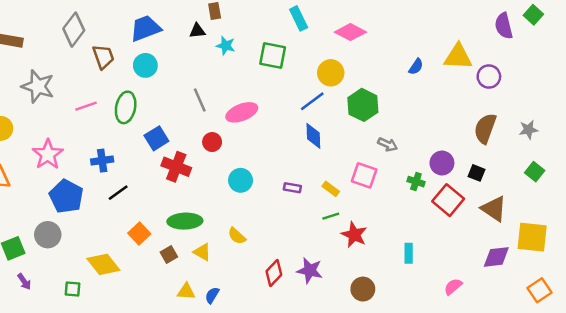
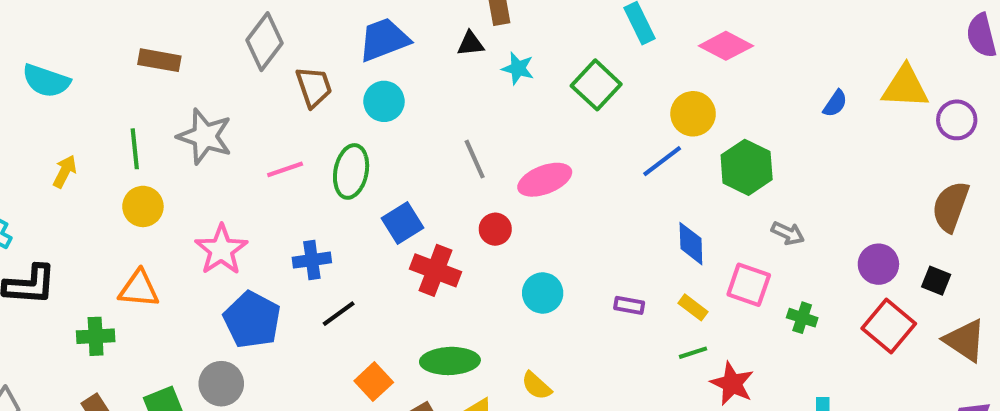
green square: (273, 56) -> (596, 85), turned 32
blue diamond: (313, 136) -> (691, 244), moved
green cross: (416, 182) -> (802, 318), moved

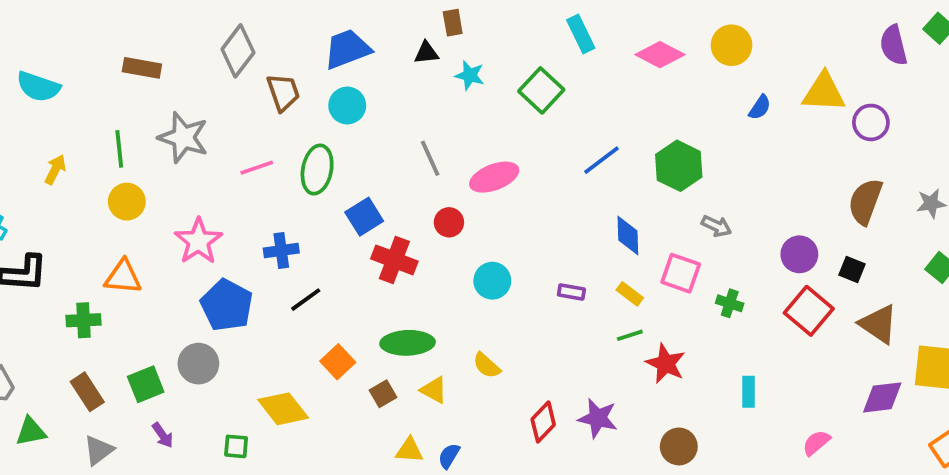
yellow circle: (693, 114) -> (732, 45), moved

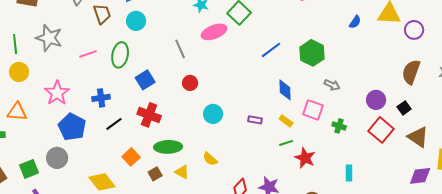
pink ellipse: (494, 177) -> (214, 32), moved
red cross: (394, 260) -> (149, 115), moved
black square: (852, 269) -> (404, 108), turned 32

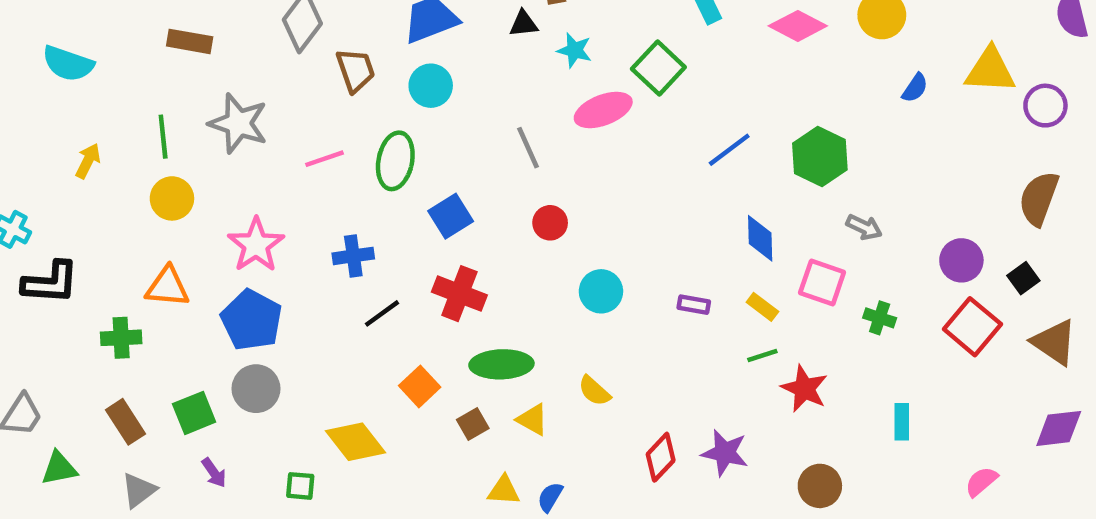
blue pentagon: (72, 127) -> (252, 320), moved

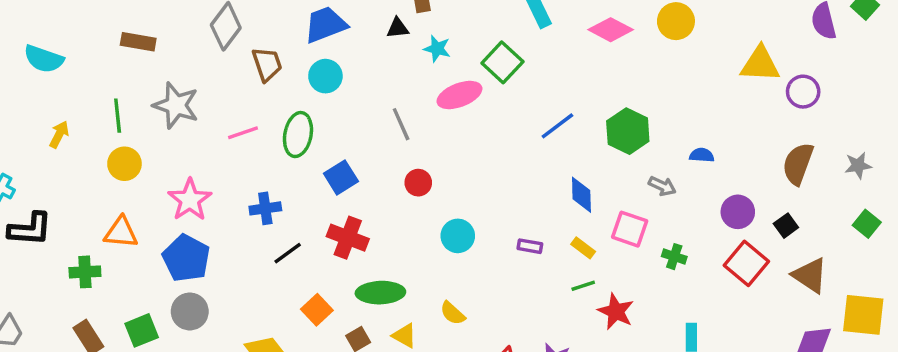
blue semicircle: (915, 88) -> (702, 155), moved, turned -120

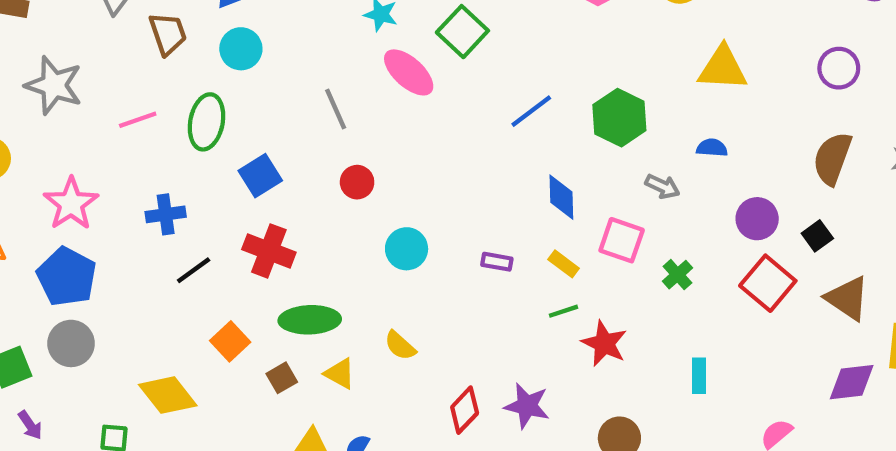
yellow triangle: (760, 64) -> (723, 68), moved
pink ellipse: (459, 95) -> (409, 72), turned 63
green cross: (674, 257) -> (678, 275), turned 30

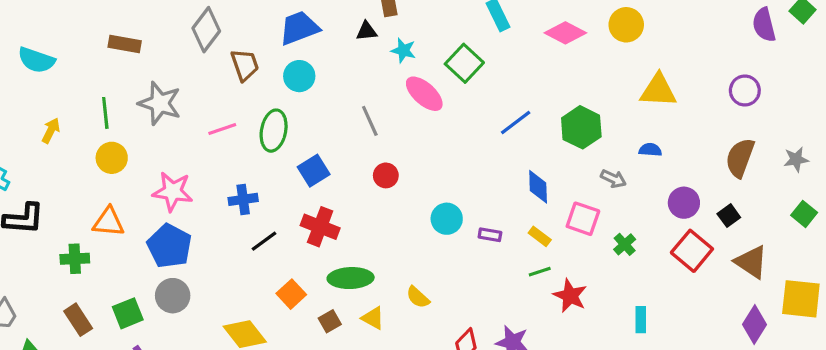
pink star: (71, 204) -> (173, 191), turned -30
cyan circle: (407, 249) -> (447, 219), moved
purple diamond: (852, 382) -> (754, 325), turned -51

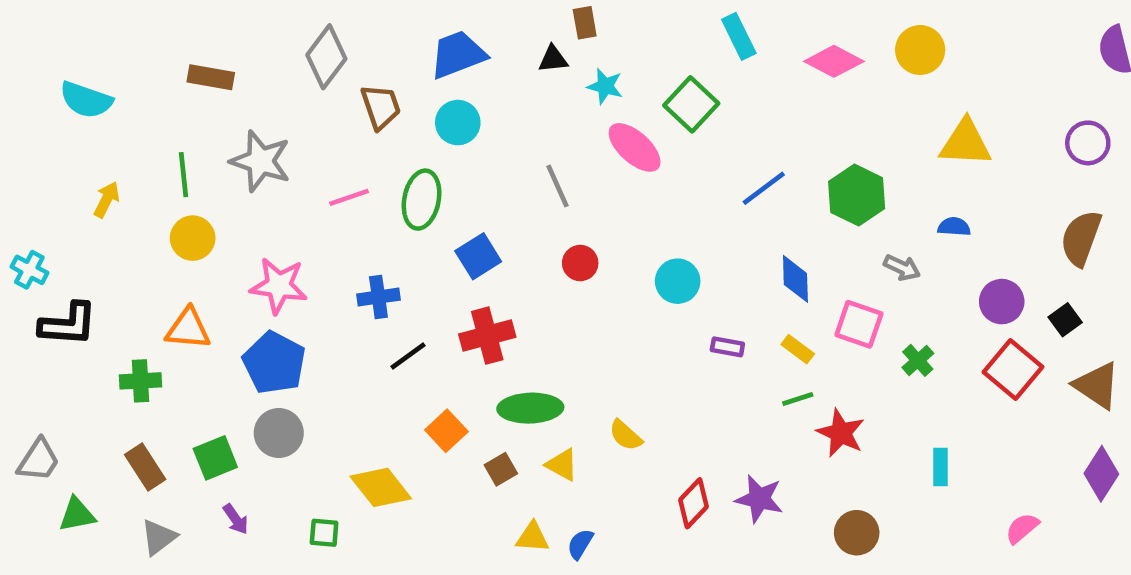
cyan circle: (447, 219) -> (678, 281), moved
red cross: (320, 227) -> (487, 336), turned -36

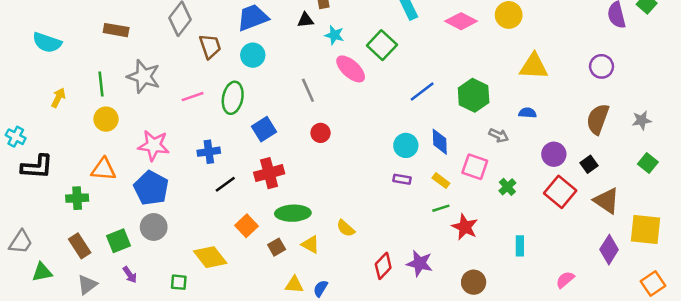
cyan circle: (678, 281) -> (406, 145), moved

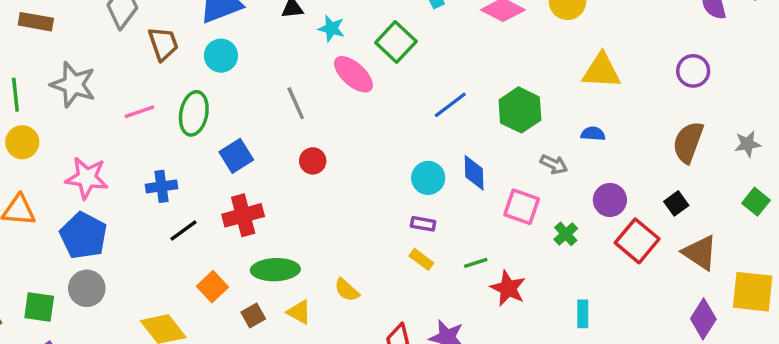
purple circle: (554, 154) -> (610, 200), moved
yellow rectangle: (441, 181) -> (421, 259), moved
green square: (119, 241) -> (39, 307), turned 30

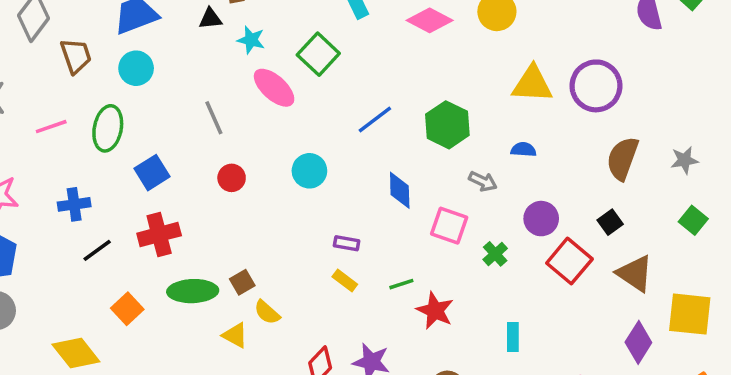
purple circle: (693, 71) -> (596, 86), moved, size x1.5
cyan circle: (428, 178) -> (309, 171), moved
yellow triangle: (299, 312) -> (235, 335), moved
brown square: (253, 315) -> (242, 282), moved

